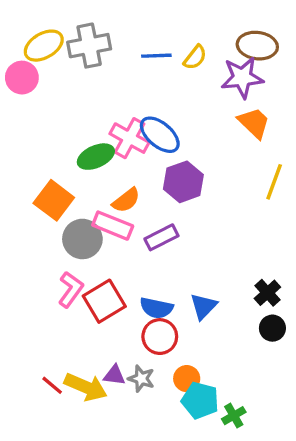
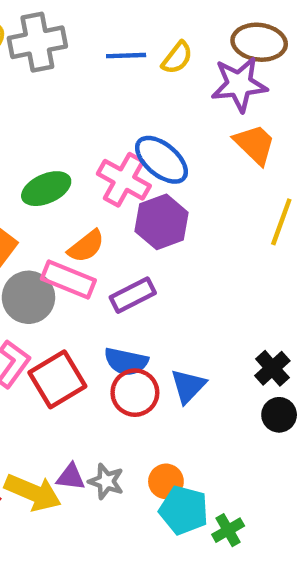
blue ellipse: (160, 135) -> (162, 160), moved
pink cross: (130, 138) -> (124, 180), moved
blue semicircle: (156, 308) -> (126, 362), moved
red circle: (160, 337) -> (135, 393), moved

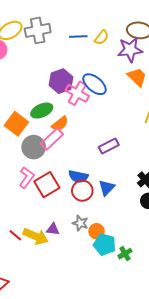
green ellipse: (46, 189) -> (42, 111), moved
purple hexagon: (162, 222) -> (61, 81), moved
pink rectangle: (68, 280) -> (52, 139), turned -65
purple rectangle: (133, 295) -> (109, 146), moved
gray star: (106, 481) -> (80, 223), moved

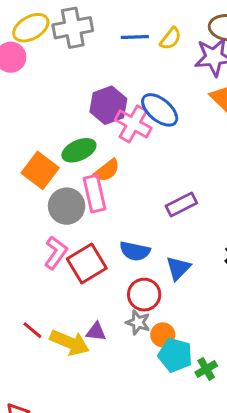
pink rectangle: (52, 139) -> (94, 194), turned -60
red circle: (82, 191) -> (144, 295), moved
red line: (15, 235) -> (32, 330), moved

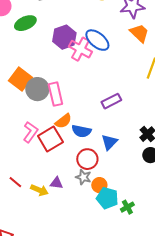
green ellipse: (79, 150) -> (25, 23), moved
orange semicircle: (107, 170) -> (63, 121), moved
gray circle: (67, 206) -> (37, 89), moved
yellow arrow: (70, 343) -> (39, 190), size x0.7

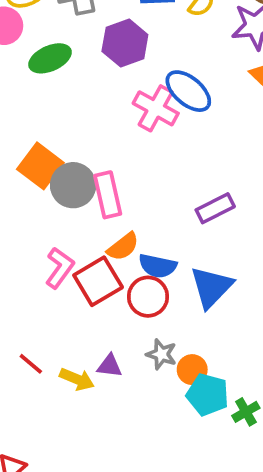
purple hexagon: (64, 37) -> (125, 43), moved
blue triangle: (109, 142) -> (211, 287), size x1.4
red circle: (87, 159) -> (148, 297), moved

